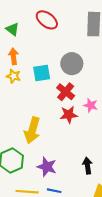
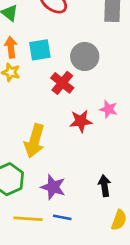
cyan square: (42, 73) -> (40, 50), moved
red cross: (66, 92) -> (62, 83), moved

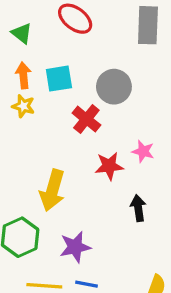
black arrow: (104, 186) -> (138, 208), moved
purple star: (53, 187) -> (75, 247), turned -30

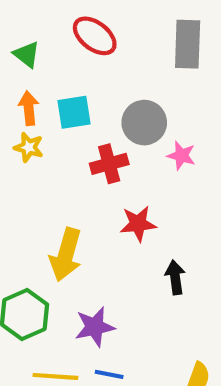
red cross: (86, 119) -> (109, 164), turned 36
pink star: (143, 151) -> (181, 156), moved

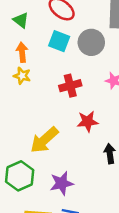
cyan square: (74, 112) -> (59, 41), moved, turned 30
gray circle: (144, 123) -> (91, 42), moved
yellow arrow: (66, 255) -> (44, 140), turned 32

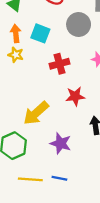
cyan square: (59, 41) -> (40, 33), moved
purple star: (62, 183) -> (61, 143), moved, turned 30

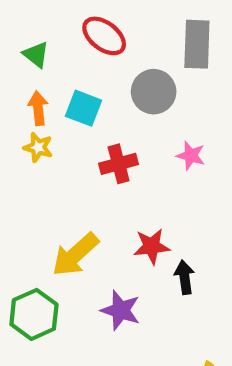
red star: (75, 96) -> (152, 246), moved

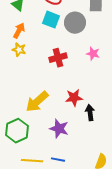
orange arrow: (38, 108) -> (19, 31), turned 35
cyan square: (83, 108) -> (51, 20), moved

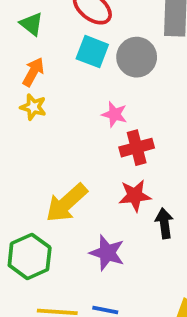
pink star: (93, 54) -> (114, 114), moved
red cross: (58, 58) -> (137, 148), moved

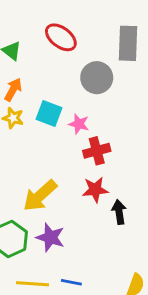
cyan square: (92, 52) -> (49, 113), moved
purple star: (107, 253) -> (50, 237), moved

